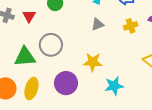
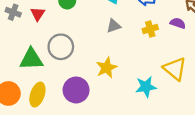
yellow star: (93, 62) -> (107, 68), turned -30
cyan star: (114, 86) -> (146, 87), moved

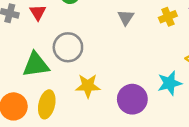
gray triangle: (114, 26) -> (126, 17), turned -32
yellow star: (107, 68) -> (88, 86), moved, turned 30
purple circle: (76, 90) -> (132, 99), moved

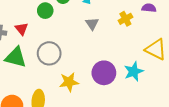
green triangle: (36, 65) -> (16, 57), moved, turned 30
purple circle: (132, 99) -> (104, 73), moved

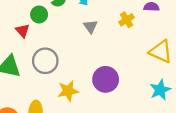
red triangle: (22, 29) -> (22, 31), moved
cyan star: (134, 71) -> (160, 90), moved

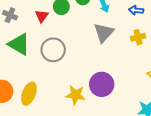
gray triangle: (90, 27) -> (104, 33), size x1.5
yellow star: (68, 91) -> (76, 95), moved

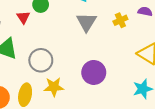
gray circle: (53, 50) -> (41, 60), moved
yellow star: (76, 95) -> (54, 87), moved

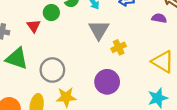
yellow cross: (120, 20) -> (119, 47), moved

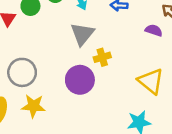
purple circle: (107, 82) -> (80, 80), moved

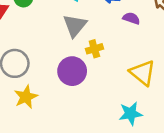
purple semicircle: (154, 30) -> (131, 18), moved
yellow star: (33, 106) -> (26, 97), turned -30

